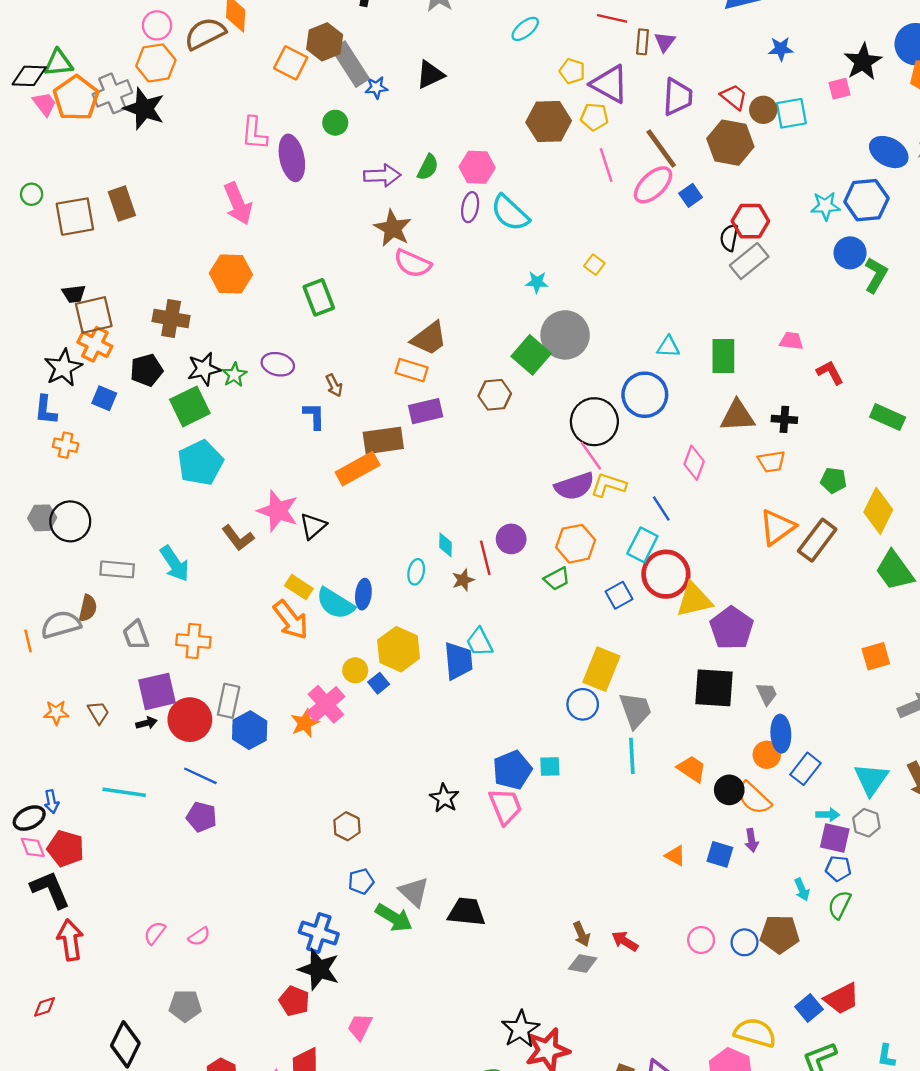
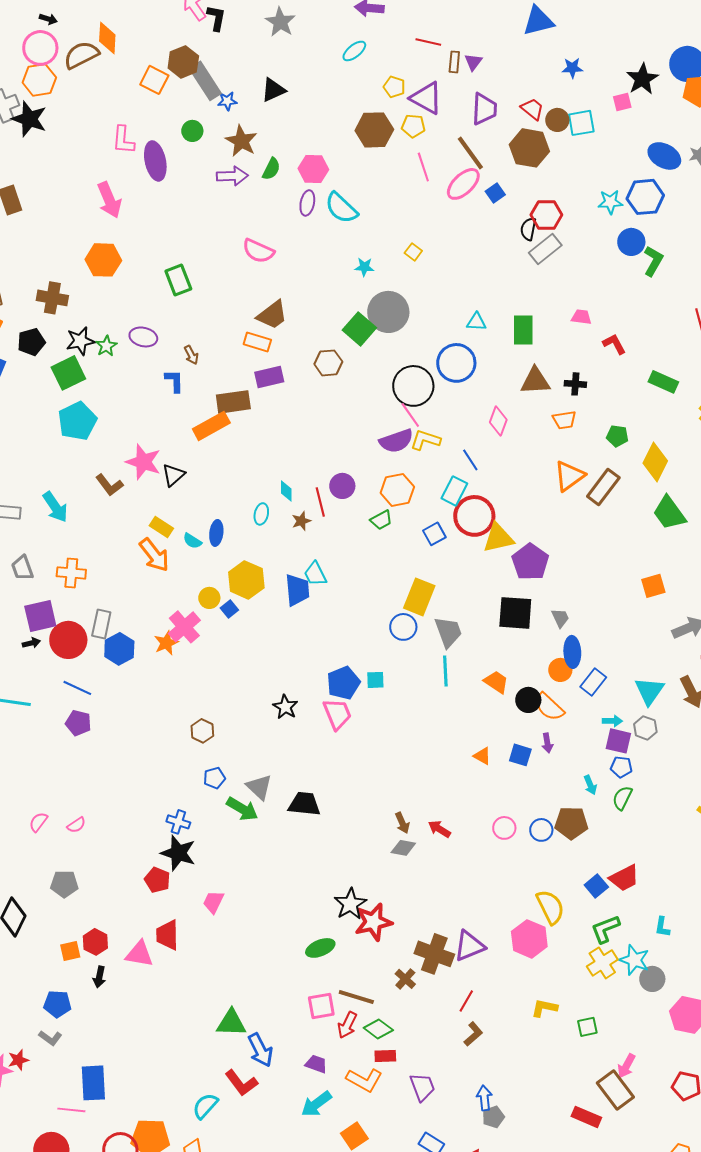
pink circle: (157, 25) -> (40, 48), size x1.4
brown star: (393, 228) -> (241, 141), moved
cyan semicircle: (335, 603) -> (192, 541), size x0.6
blue cross: (319, 933) -> (178, 822), size x0.7
yellow semicircle: (755, 1033) -> (550, 907), turned 48

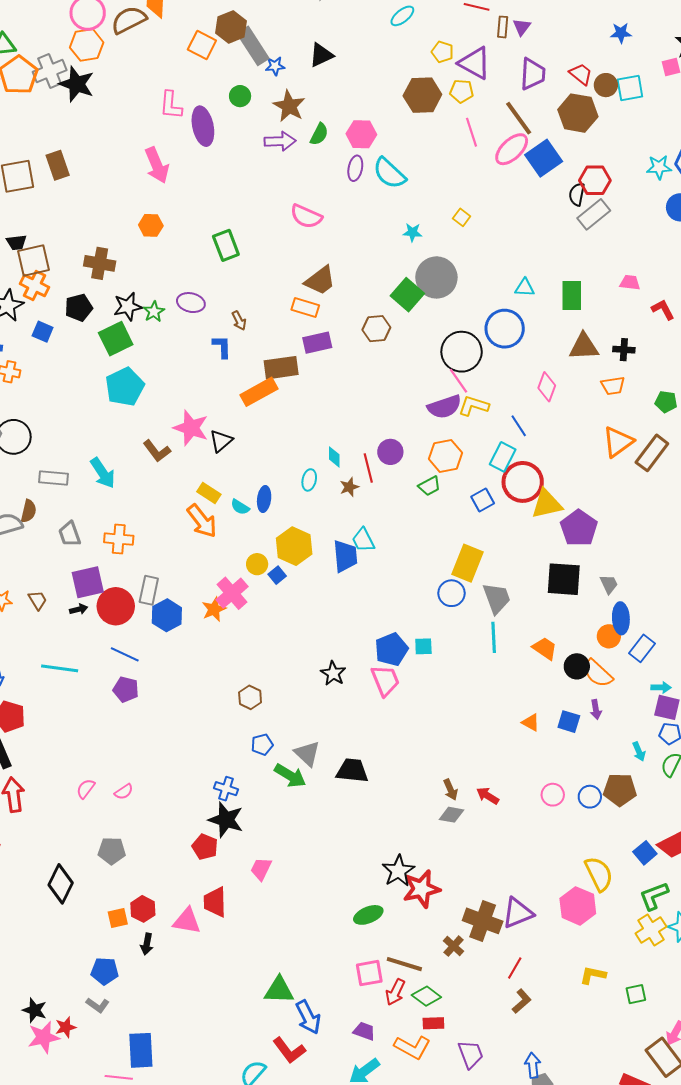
blue square: (495, 193) -> (544, 158), size x1.8
orange hexagon: (103, 260) -> (151, 225), size x0.7

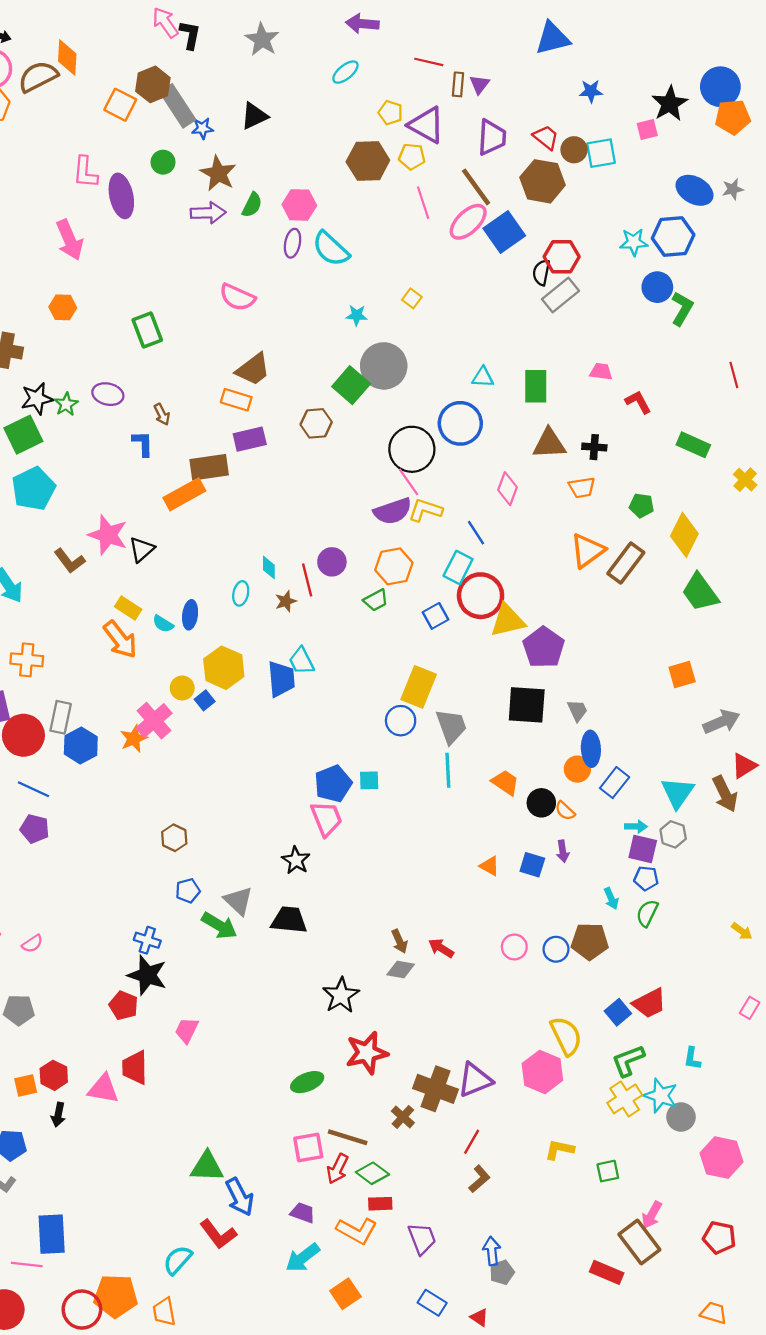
black star: (333, 673) -> (296, 860), moved
orange semicircle: (598, 673) -> (565, 811), size x0.6
black star: (398, 871) -> (341, 995), moved

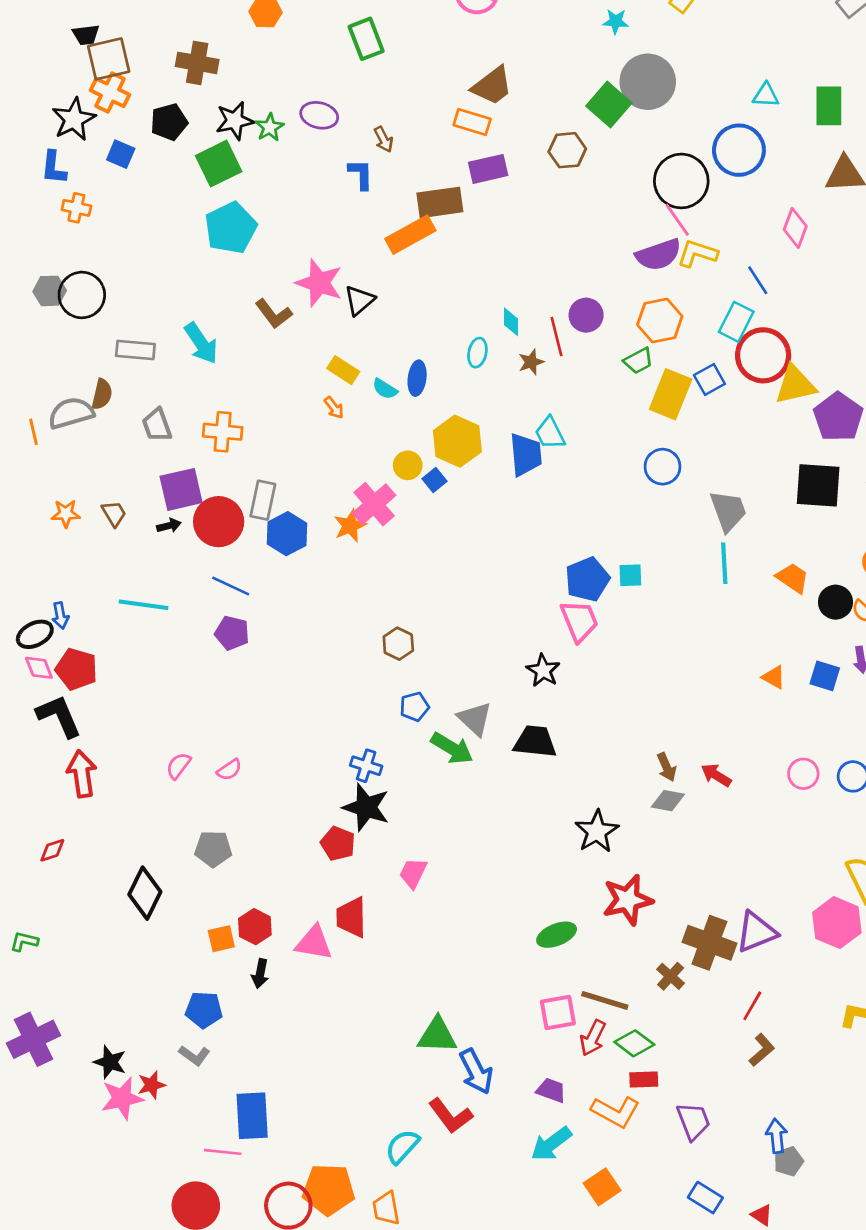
orange arrow: (120, 640) -> (334, 408), size x0.5
yellow rectangle: (419, 687) -> (671, 394), moved
blue circle: (401, 721) -> (663, 467), moved

